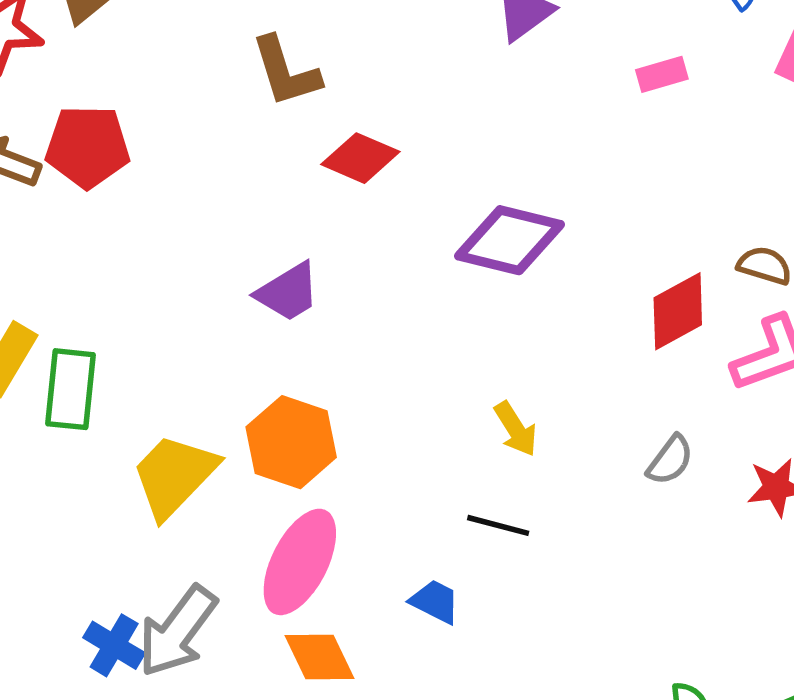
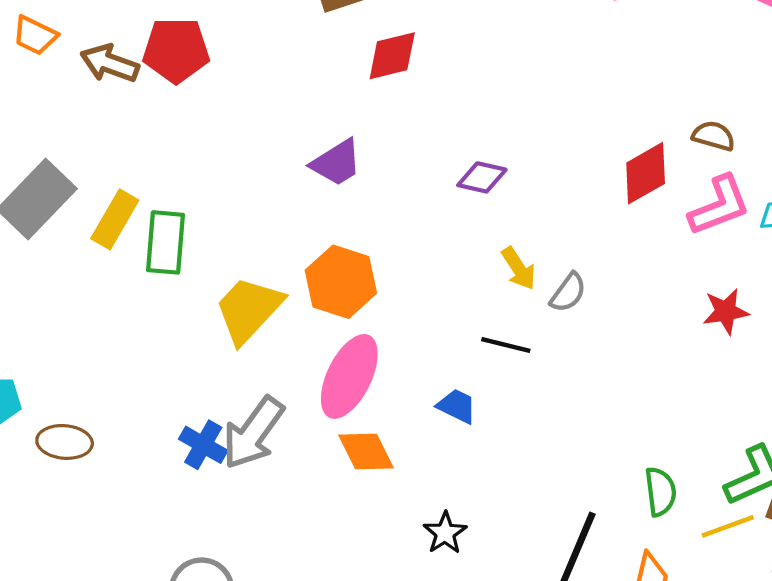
red diamond: (360, 158) -> (392, 56), turned -36
purple diamond: (510, 240) -> (482, 177), moved, size x0.6
gray semicircle: (670, 460) -> (568, 293), moved

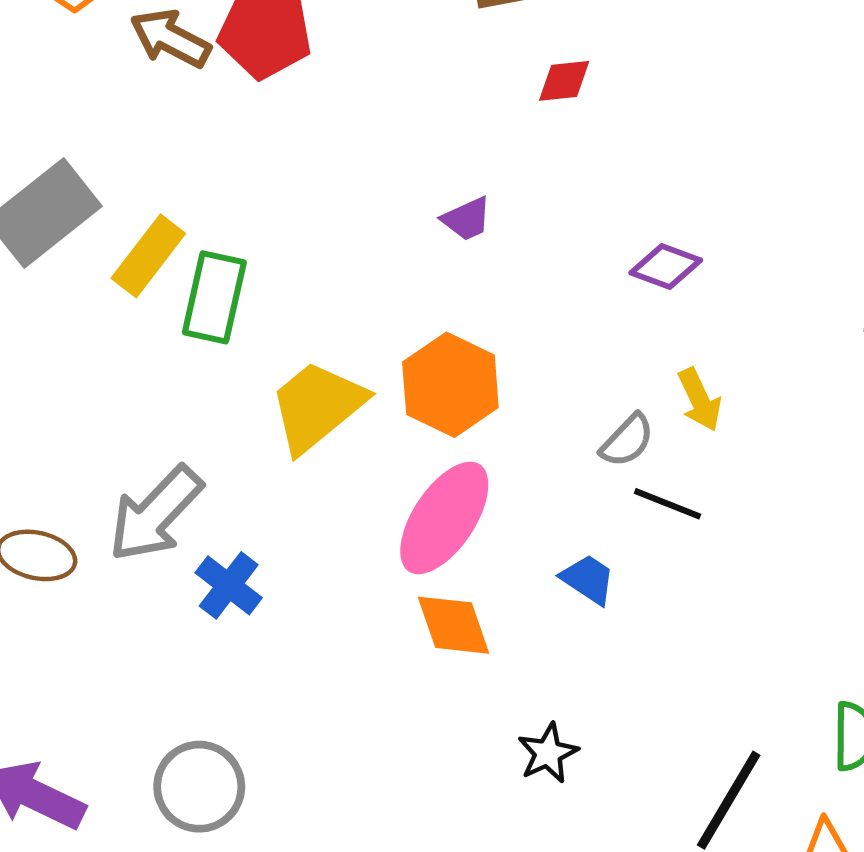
red diamond: (392, 56) -> (564, 81), size x0.7
purple trapezoid: (336, 163) -> (467, 219), size x0.7
gray semicircle: (568, 293) -> (627, 441), moved
gray arrow: (253, 433) -> (155, 514), moved

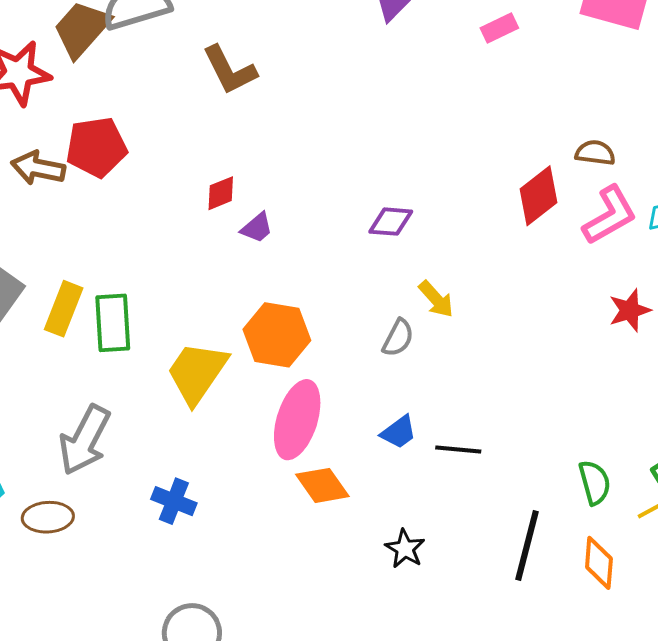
red diamond: (564, 81) -> (221, 193), moved
black line: (668, 504) -> (458, 450), moved
gray arrow: (155, 514) -> (85, 440), moved
blue trapezoid: (588, 579) -> (399, 432), turned 126

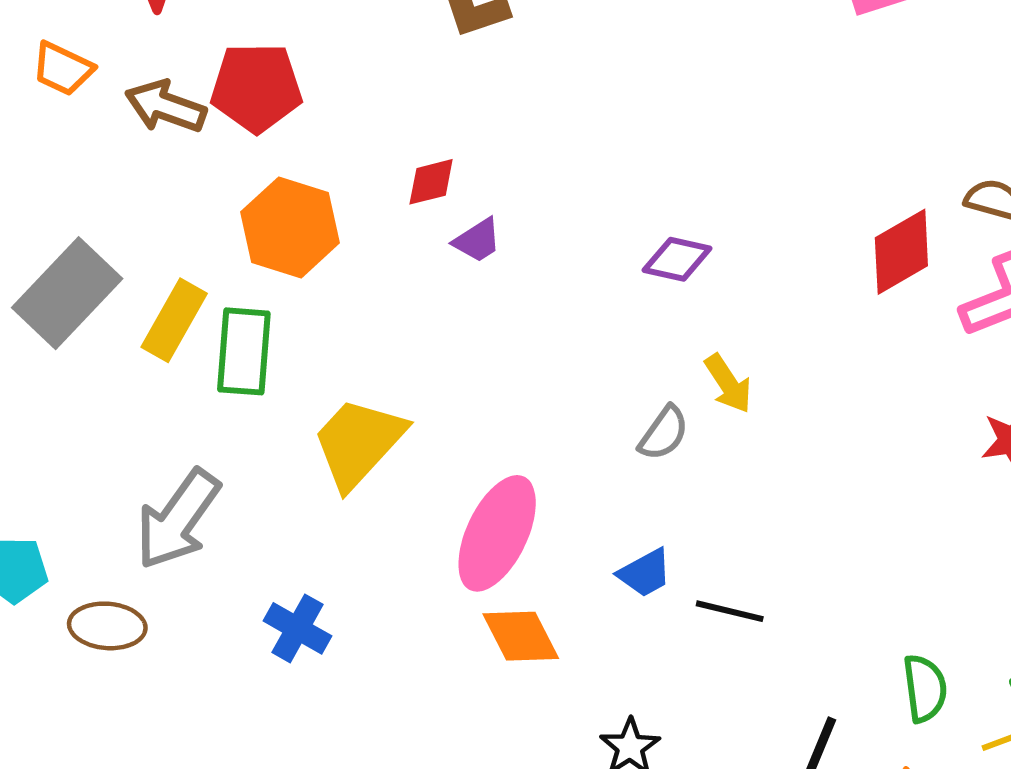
orange hexagon: (277, 335) -> (290, 227), moved

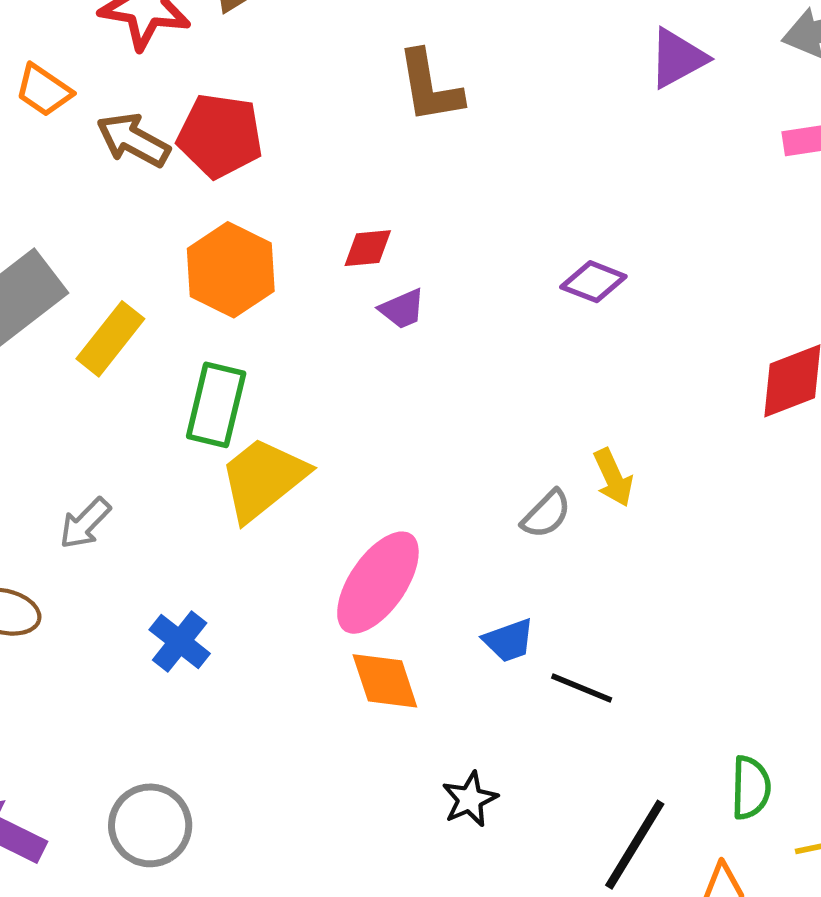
purple diamond: (677, 259) -> (593, 282), moved
green rectangle: (244, 351) -> (216, 405), moved
gray arrow: (178, 519) -> (85, 523), size x0.6

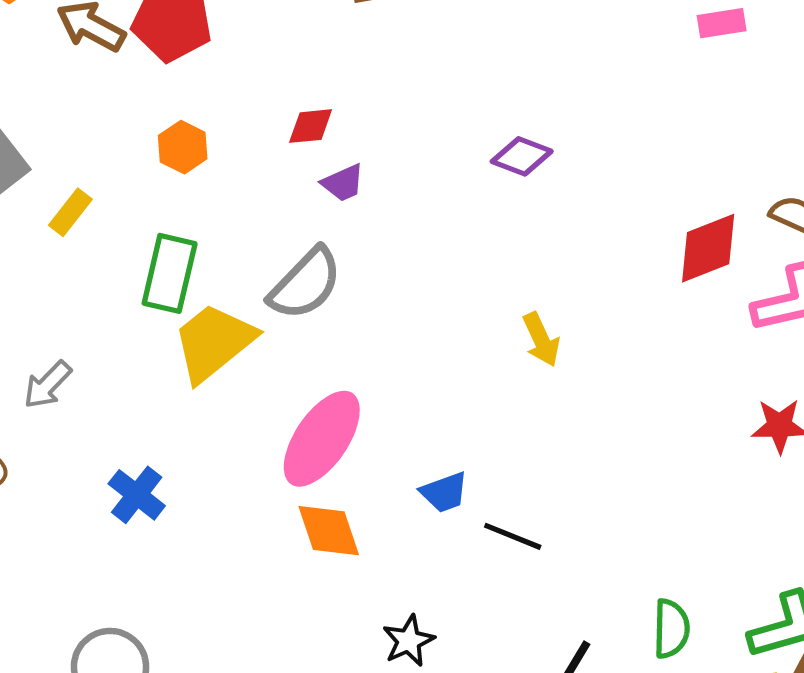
orange hexagon: (231, 270) -> (183, 147), size x0.6
yellow rectangle: (110, 339) -> (70, 212), size x0.7
gray semicircle: (546, 514) -> (305, 284), moved, size x1.6

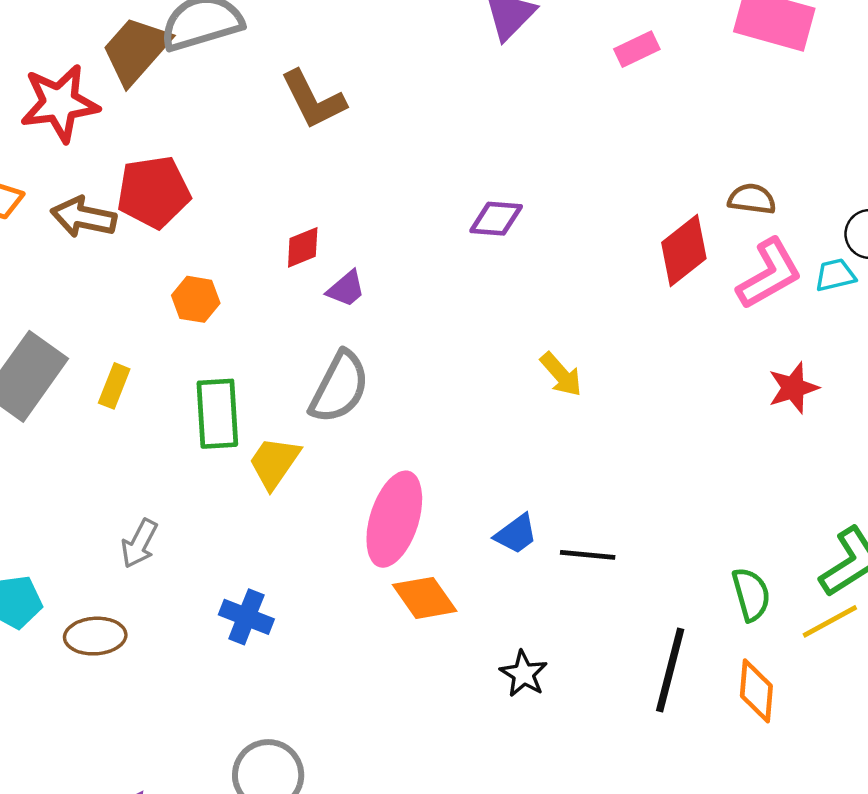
yellow trapezoid: (214, 342) -> (274, 463), size x0.7

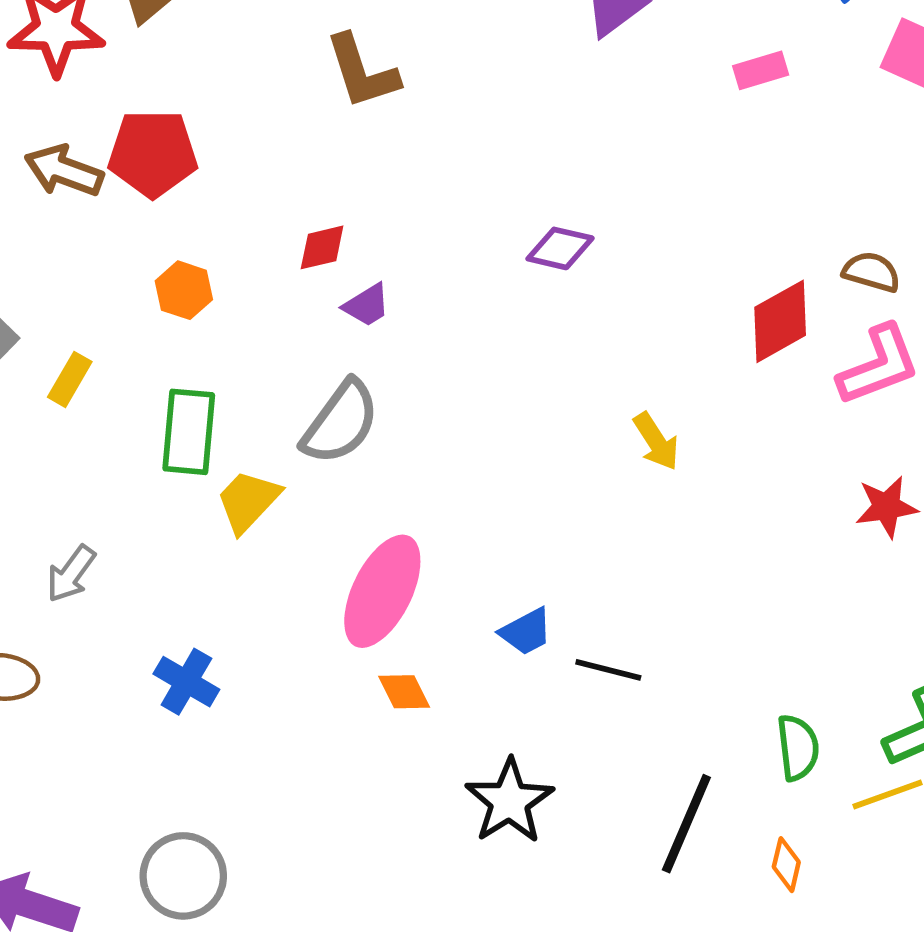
yellow arrow: (561, 374) -> (656, 441), moved
orange diamond: (425, 598) -> (404, 692), size x0.7
black star: (524, 674) -> (509, 801), size x1.5
orange diamond: (756, 691) -> (786, 865), size x0.7

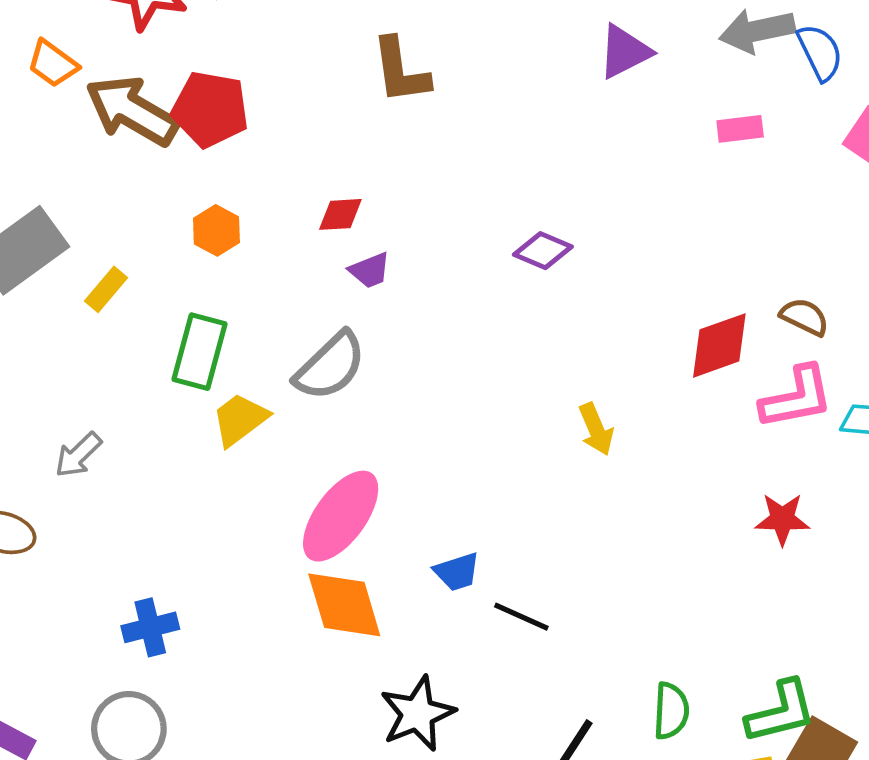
brown arrow: (64, 171) -> (132, 111), size x1.4
blue cross: (186, 682) -> (150, 627), moved, turned 36
orange diamond: (404, 692) -> (344, 605), size x1.8

